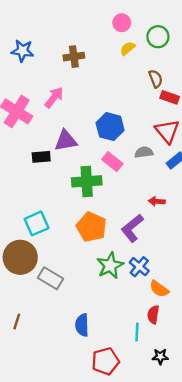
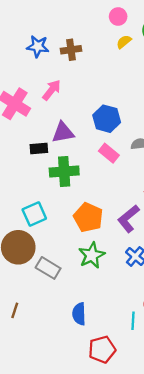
blue star: (23, 51) -> (38, 46), moved
green cross: (87, 181) -> (64, 172), moved
green star: (110, 265) -> (92, 255), moved

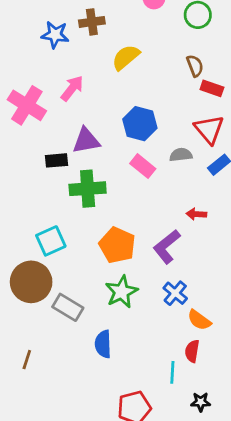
yellow semicircle: (124, 42) -> (126, 57), moved, size x1.5
brown cross: (71, 50) -> (92, 22), moved
blue semicircle: (79, 314) -> (103, 344), moved

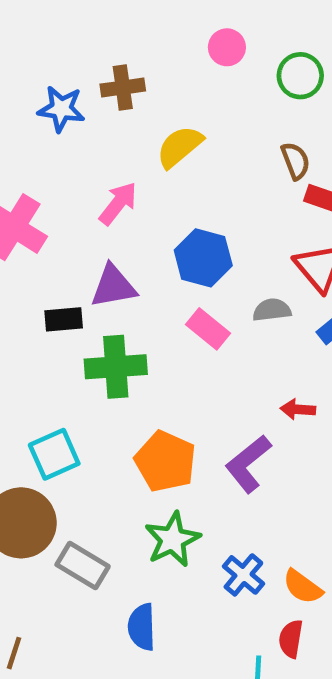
pink arrow: (72, 88) -> (118, 203), moved
blue cross: (175, 293) -> (243, 575), moved

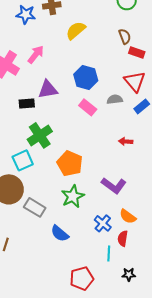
pink arrow: (118, 203) -> (36, 54), moved
green cross: (116, 367) -> (40, 135), moved, turned -30
purple L-shape: (248, 464) -> (114, 185), moved, turned -105
blue cross: (243, 575) -> (103, 223), moved
blue semicircle: (142, 627) -> (60, 233), turned -48

